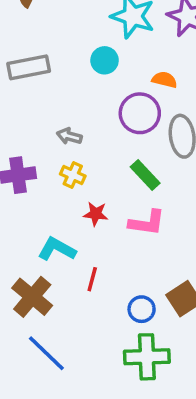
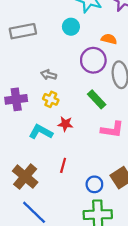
pink L-shape: (147, 223) -> (112, 130), moved
cyan L-shape: (57, 249) -> (41, 132), moved

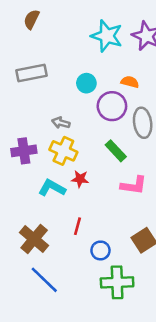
cyan circle: (71, 27) -> (86, 83), moved
yellow cross: (51, 99) -> (63, 151), size x1.5
blue circle: (94, 184) -> (100, 250), moved

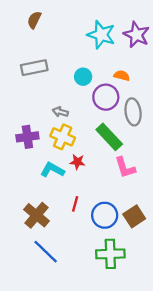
green rectangle: (116, 151) -> (109, 137), size x1.4
pink L-shape: (134, 185) -> (125, 168), turned 65
blue circle: (100, 250) -> (105, 215), moved, size x1.5

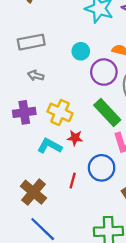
gray arrow: (60, 112) -> (36, 76), moved
blue circle: (105, 215) -> (102, 168), moved

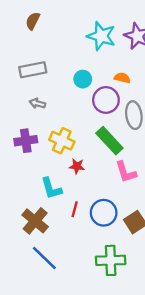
cyan L-shape: (50, 146) -> (51, 188), moved, turned -135
blue circle: (102, 168) -> (104, 213), moved

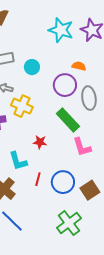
cyan circle: (83, 79) -> (32, 67), moved
yellow cross: (62, 141) -> (22, 106), moved
green cross: (111, 260) -> (69, 223), turned -35

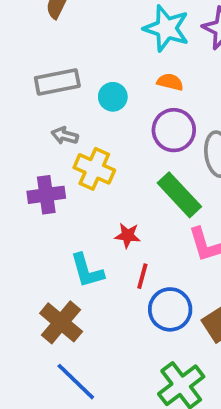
orange semicircle: (79, 66) -> (170, 82), moved
red line: (38, 179) -> (142, 276), moved

